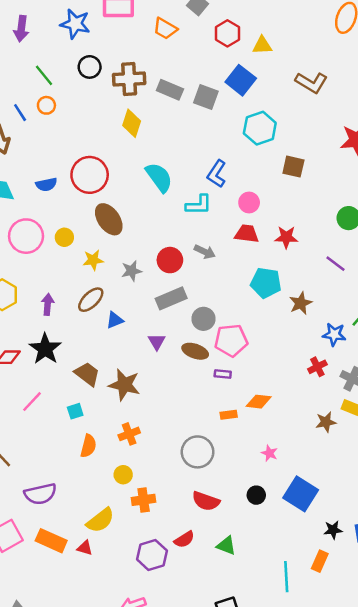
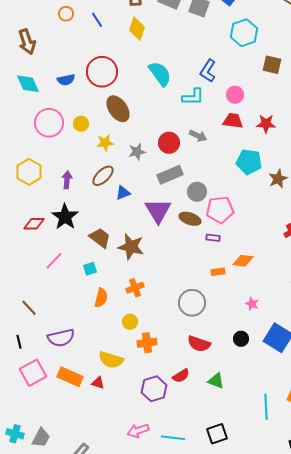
blue line: (20, 113) -> (97, 20), moved
purple triangle: (157, 342) -> (158, 211), size x1.8
yellow semicircle: (100, 520) -> (111, 360), turned 55

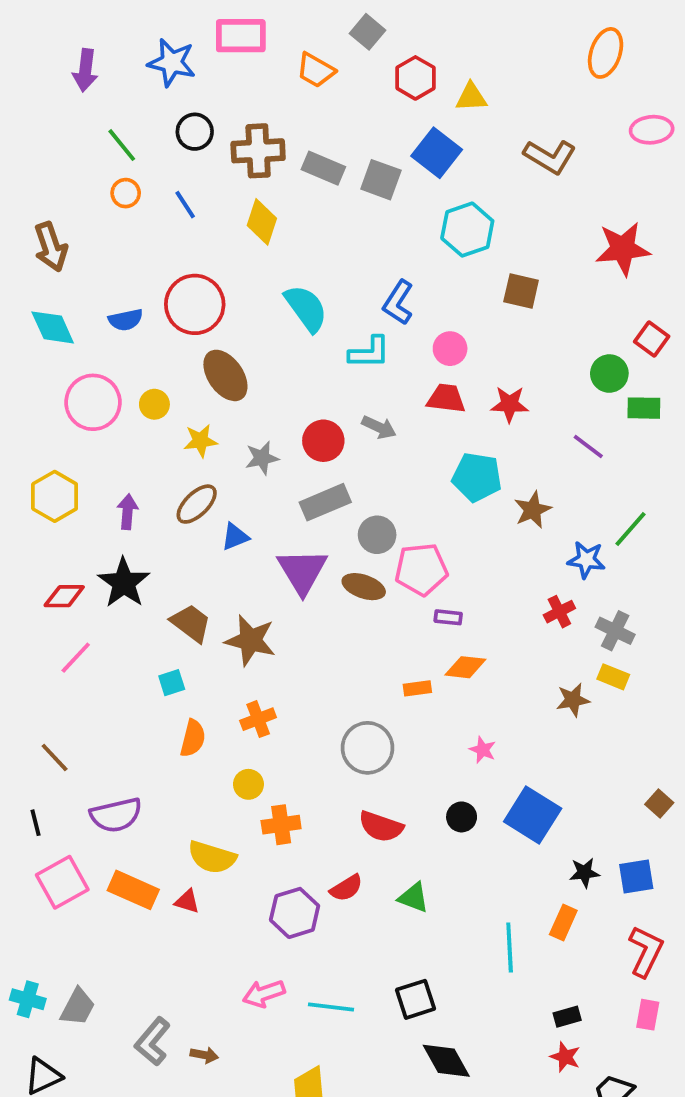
purple rectangle: (213, 238) -> (448, 617), moved
pink line: (54, 261) -> (76, 658), moved

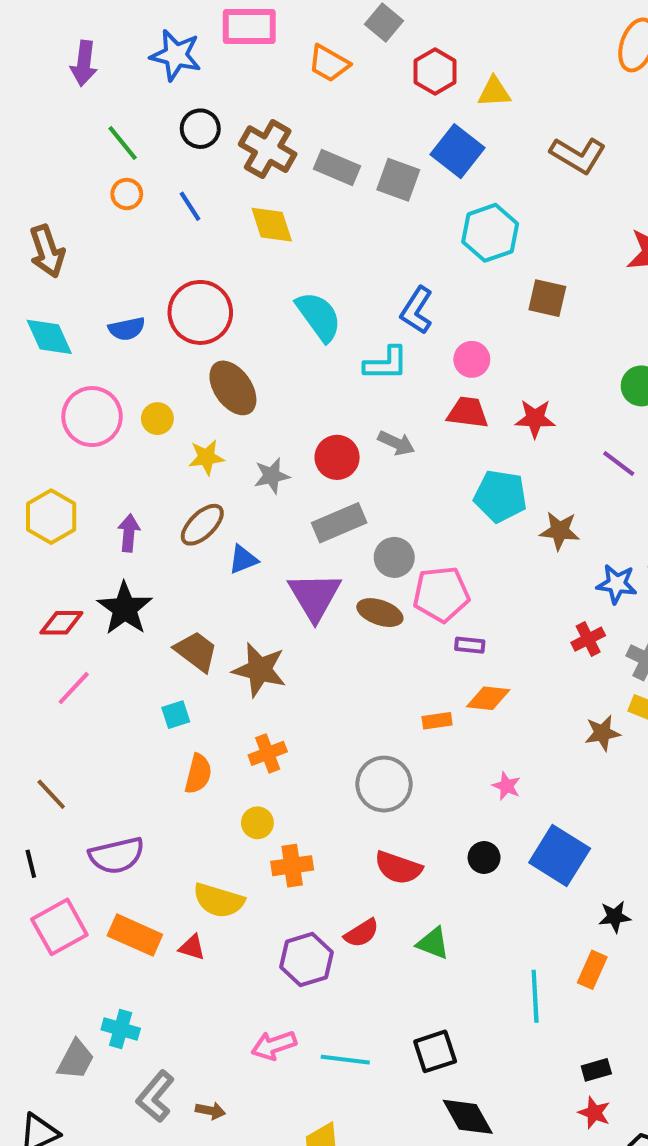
brown cross: (258, 151) -> (268, 149), turned 33
yellow diamond: (262, 222) -> (272, 225), turned -36
brown star: (533, 510) -> (560, 531), turned 30
cyan cross: (28, 999) -> (121, 1029), moved

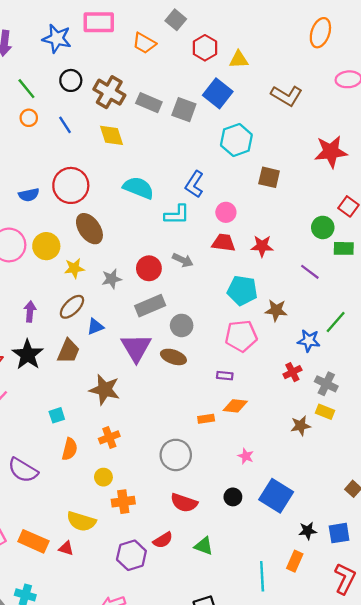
cyan semicircle: (319, 316) -> (138, 188), turned -32
yellow circle: (157, 419) -> (46, 246), size x1.5
pink pentagon: (441, 594) -> (241, 336), moved
brown trapezoid: (196, 651) -> (68, 351), moved, turned 76
purple semicircle: (117, 855) -> (23, 470), moved, turned 44

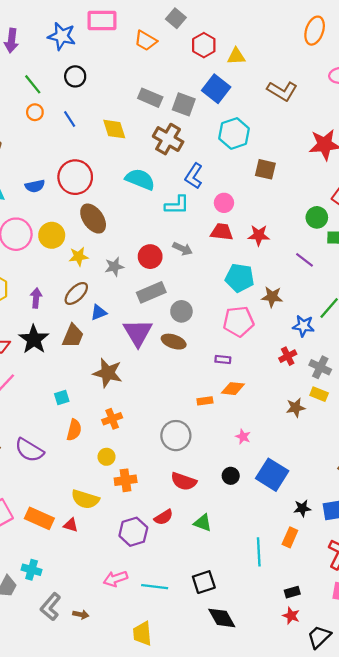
brown cross: (109, 92) -> (168, 139), moved

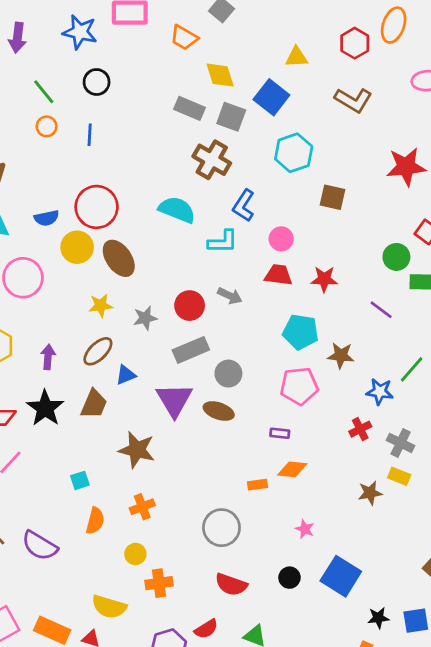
red hexagon: (204, 45) -> (355, 43), moved
blue line: (70, 119) -> (90, 135), turned 36
yellow diamond: (114, 129) -> (220, 75), moved
yellow circle: (52, 235) -> (77, 247), moved

